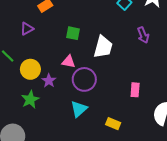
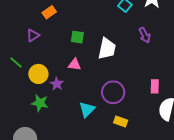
purple circle: (84, 79) -> (113, 92), moved
pink rectangle: (135, 90) -> (155, 86), moved
green star: (30, 100) -> (40, 103), turned -30

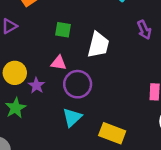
purple circle: (113, 92) -> (78, 84), moved
green star: (40, 103) -> (15, 108), turned 30
yellow rectangle: (121, 122) -> (112, 133), size x1.5

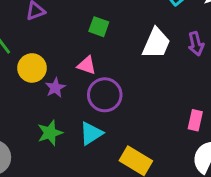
white trapezoid: (98, 45) -> (156, 43), moved
green star: (15, 108) -> (50, 133), moved

